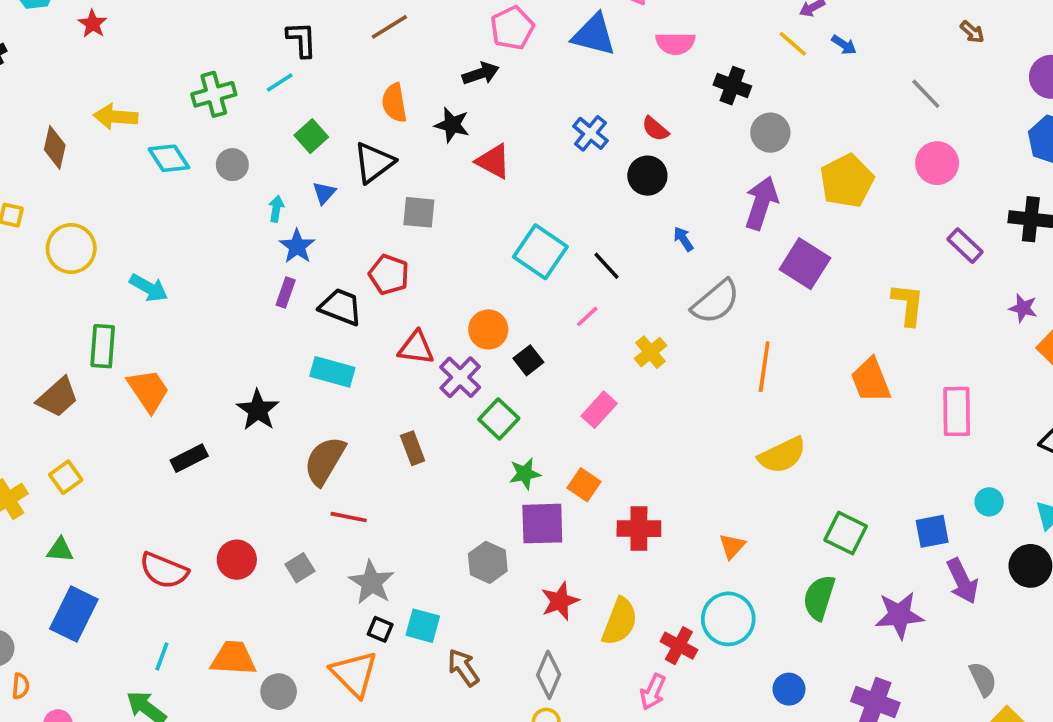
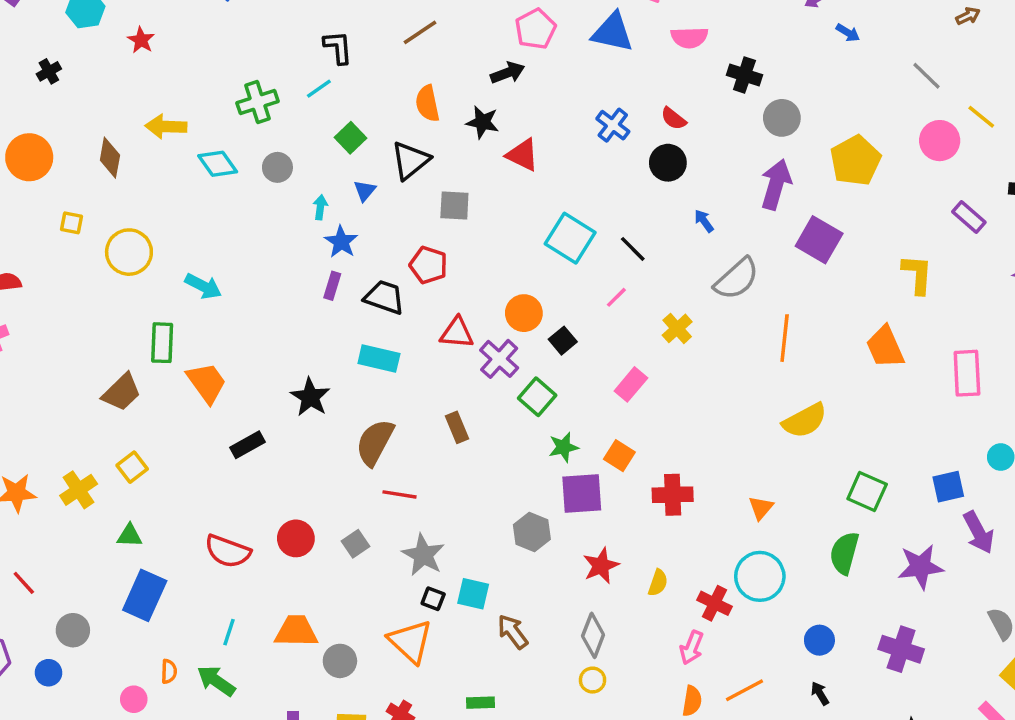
brown arrow: (972, 32) -> (968, 16), turned -65
yellow line: (793, 44) -> (981, 117), moved
yellow semicircle: (620, 622) -> (658, 583), size x0.6
orange semicircle: (21, 686) -> (169, 671), moved

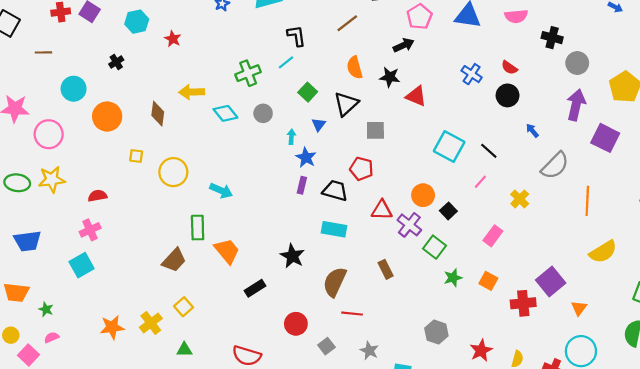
purple square: (582, 493) -> (551, 281), moved, turned -32
red circle: (296, 538) -> (296, 324), moved
gray star: (423, 555) -> (369, 351), size x0.7

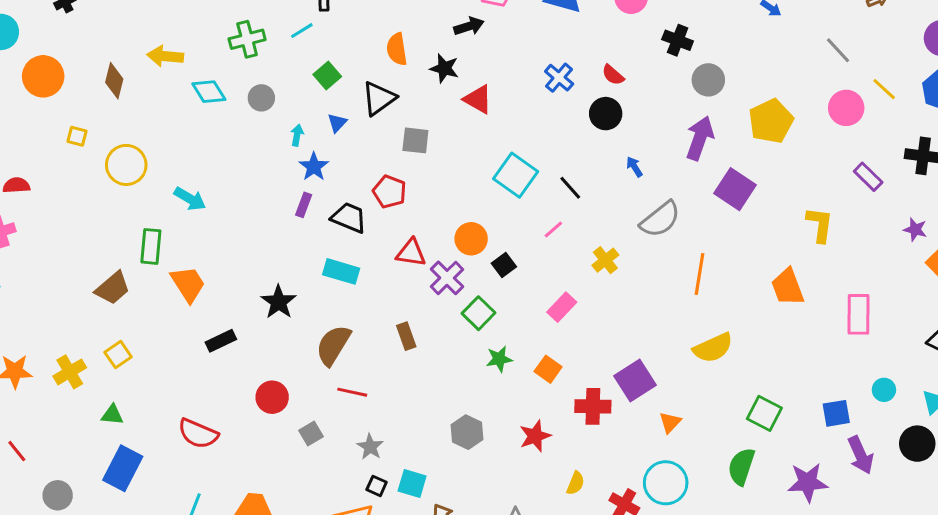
red star: (481, 350) -> (535, 436), moved

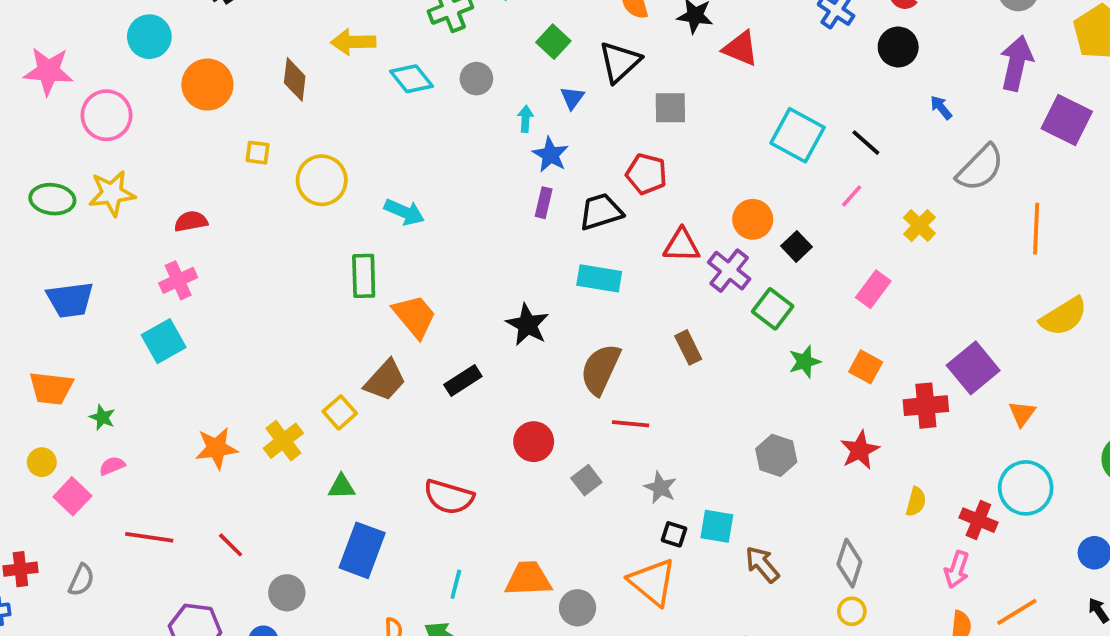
black trapezoid: (349, 218) -> (601, 212), turned -33
brown trapezoid: (113, 288) -> (385, 380), moved

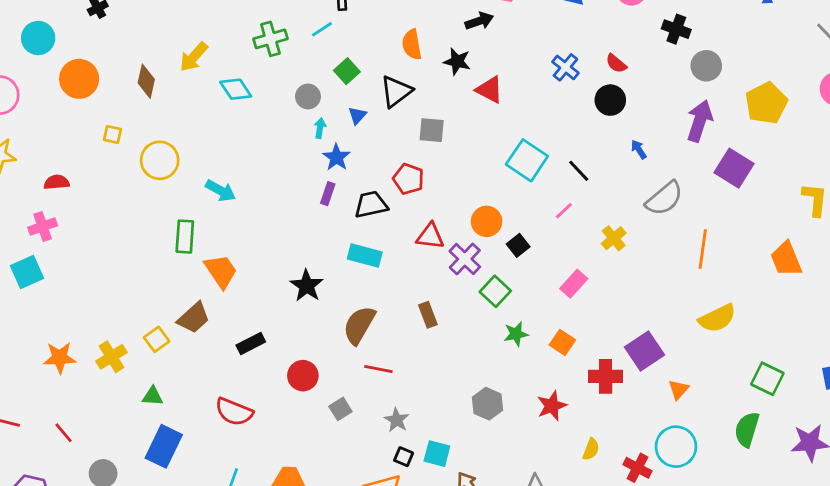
yellow arrow: (353, 42) -> (194, 57), turned -52
gray circle: (476, 79) -> (308, 96), moved
black rectangle: (463, 380) -> (251, 344), moved

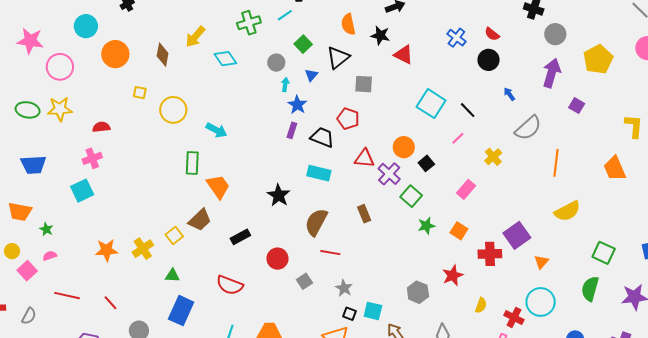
purple square: (734, 168) -> (577, 106), size x0.6
black trapezoid: (371, 205) -> (322, 137), turned 35
gray hexagon: (487, 404) -> (418, 292), moved

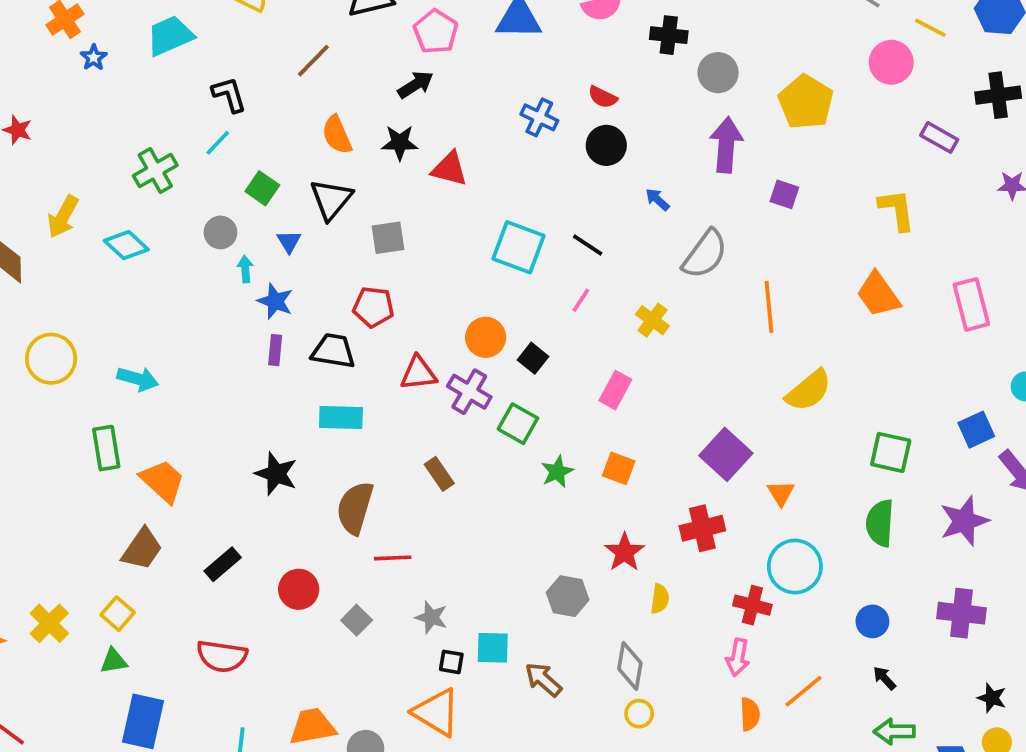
yellow square: (174, 236) -> (118, 614), moved
red cross: (490, 254) -> (702, 528), moved
yellow semicircle: (481, 305) -> (660, 599), moved

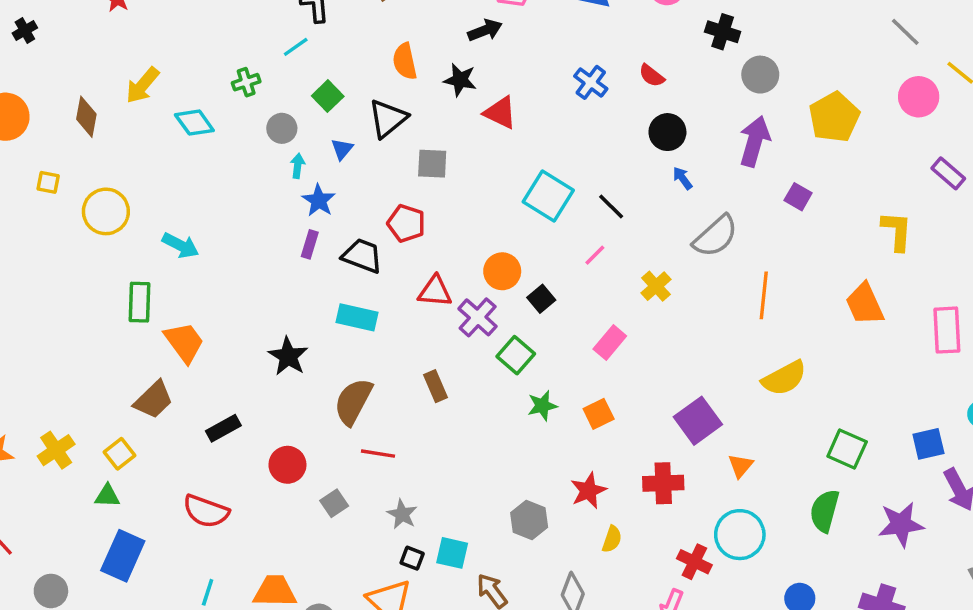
black circle: (606, 145) -> (667, 132), moved
green cross: (155, 171) -> (246, 82), moved, size x0.7
orange square: (619, 468) -> (599, 414), turned 32

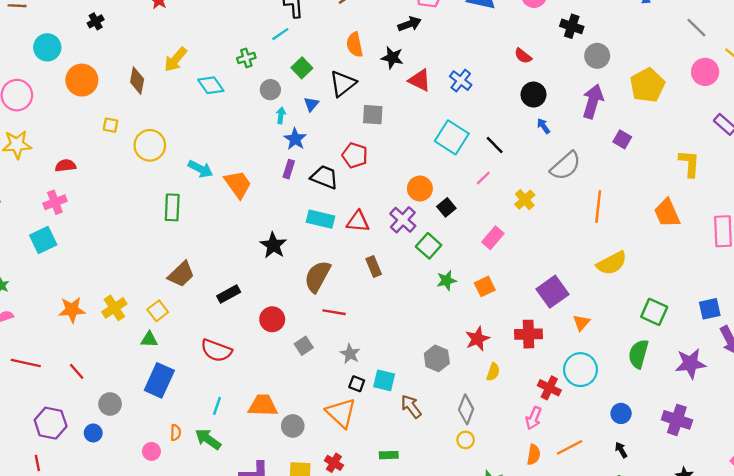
blue cross: (591, 82) -> (461, 81), moved
red triangle: (435, 291) -> (358, 221), moved
orange trapezoid: (184, 342) -> (238, 184), moved

